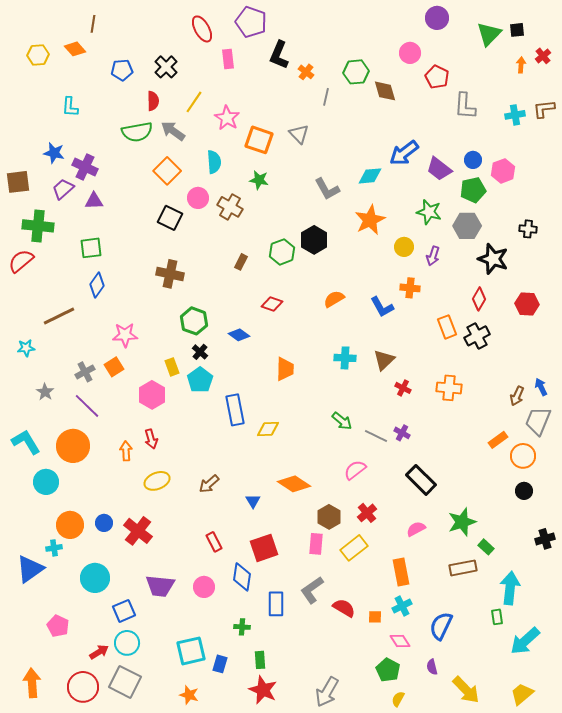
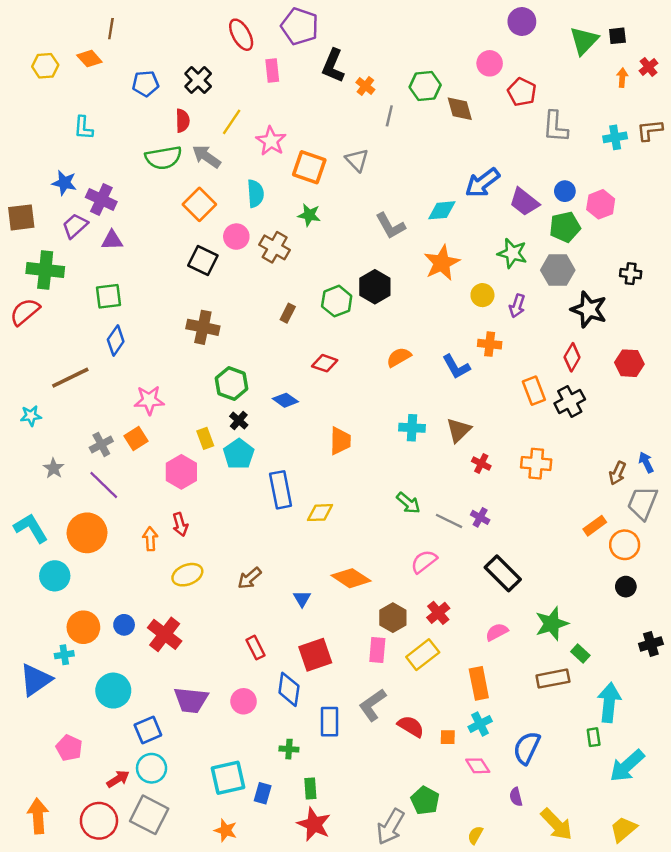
green pentagon: (388, 670) -> (425, 800), moved

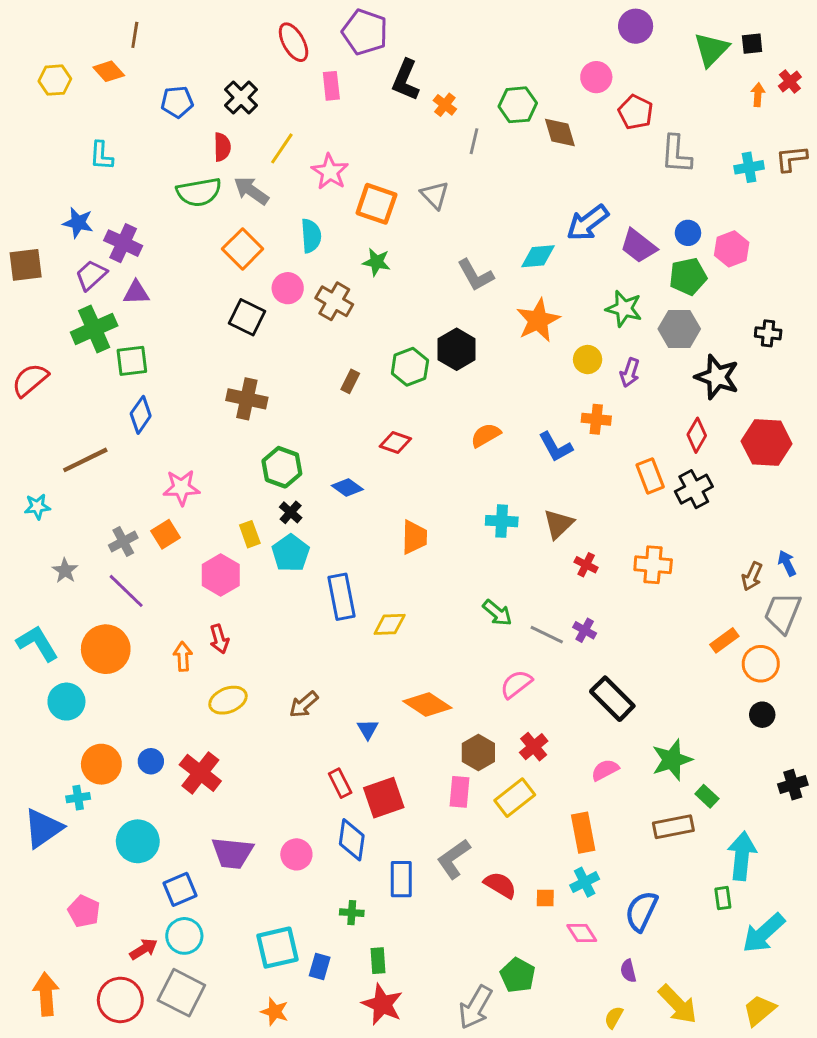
green cross: (45, 270) -> (94, 329), moved, turned -30
red hexagon: (629, 363) -> (767, 442), size x1.4
red rectangle: (255, 648) -> (340, 783), moved
yellow semicircle: (475, 835) -> (614, 1017), moved

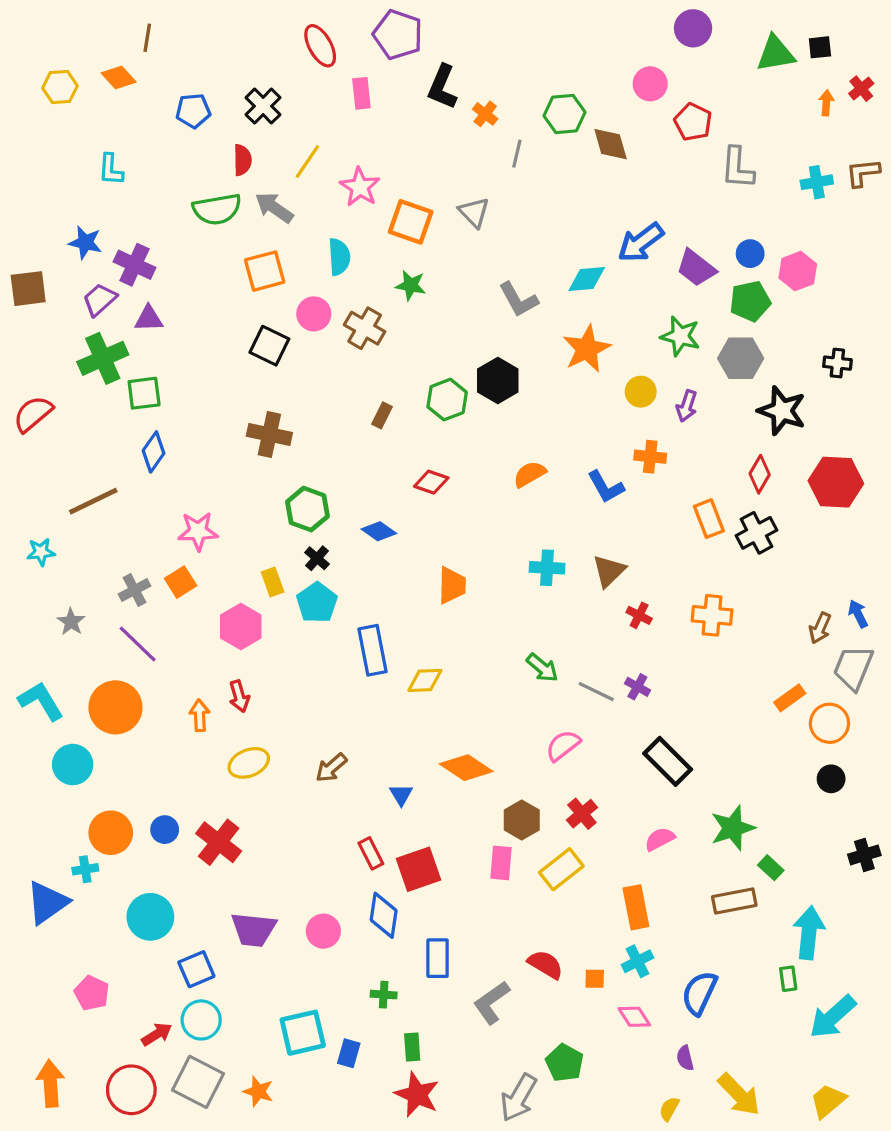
green triangle: (711, 49) -> (776, 54), turned 36
orange square: (243, 249) -> (265, 271), turned 30
gray L-shape: (454, 859) -> (492, 1003), moved
orange star: (275, 1012) -> (258, 1091), moved

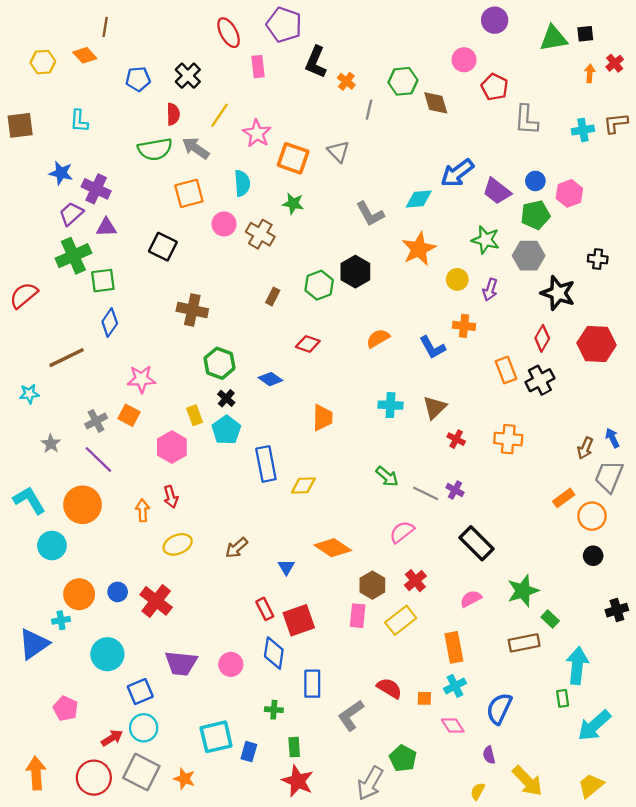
brown square: (28, 289) -> (20, 125), moved
black square: (269, 346) -> (163, 247), moved
orange square: (181, 582) -> (129, 415), turned -30

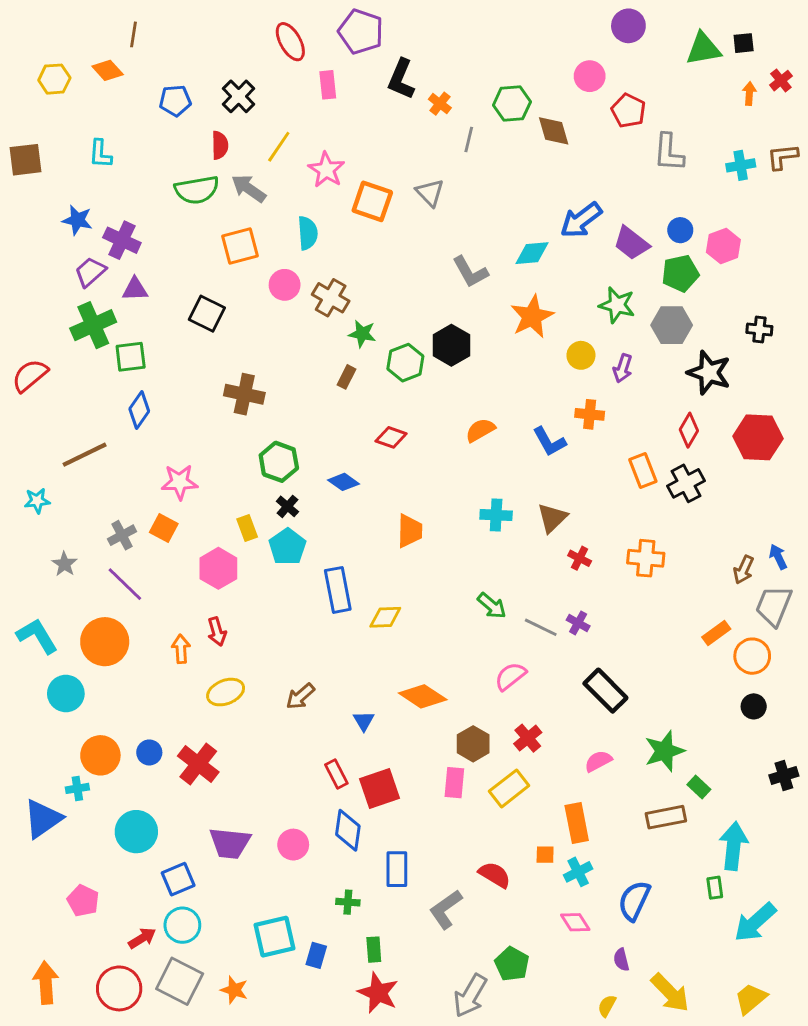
green star: (293, 204) -> (362, 334), moved
orange square: (424, 698) -> (545, 855), moved

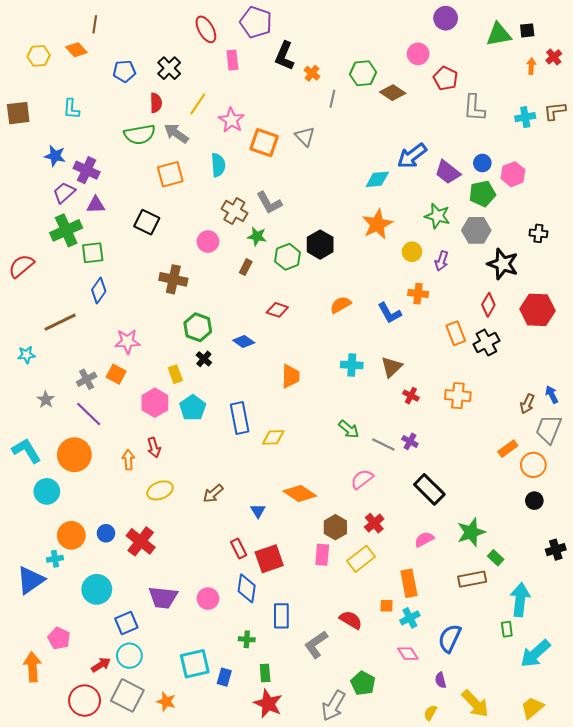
brown diamond: (554, 131) -> (393, 93), turned -40
gray L-shape: (470, 272) -> (269, 203), moved
pink circle: (285, 285) -> (208, 242), moved
cyan pentagon: (287, 547) -> (193, 408), moved
orange arrow: (46, 983) -> (33, 667), moved

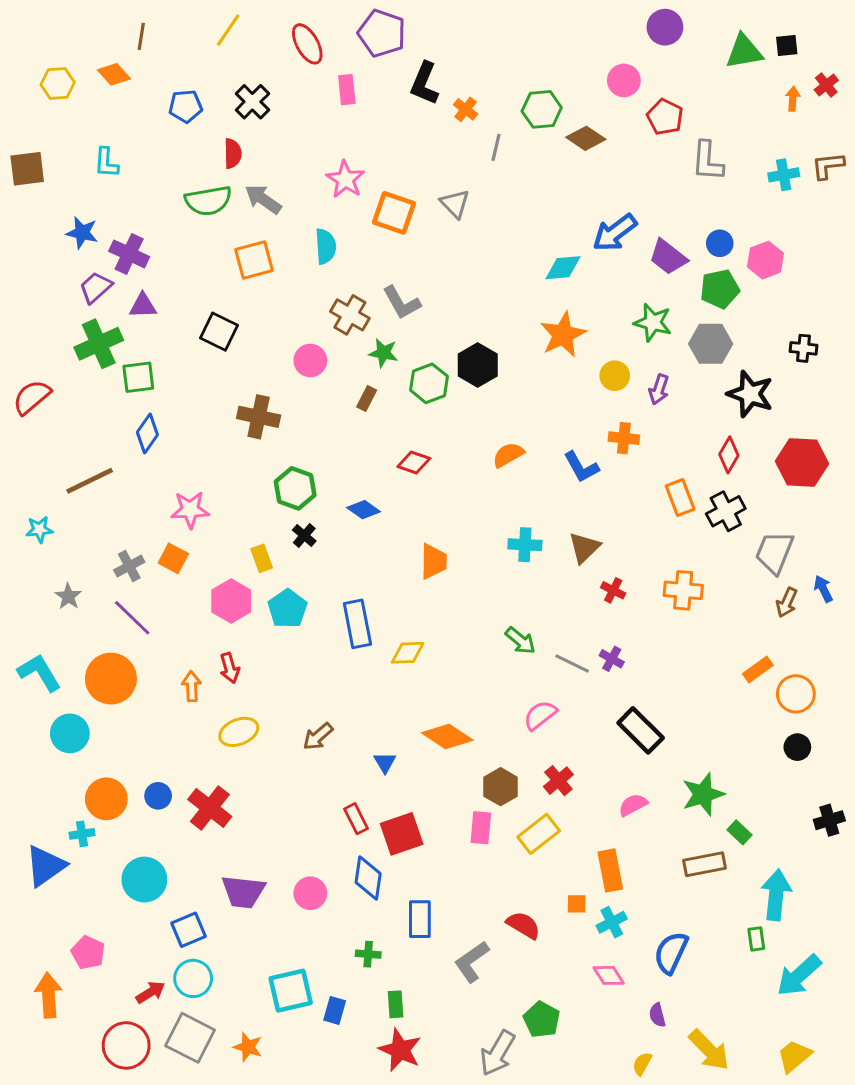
yellow line: (198, 104) -> (228, 30), moved
gray trapezoid: (549, 429) -> (775, 552), moved

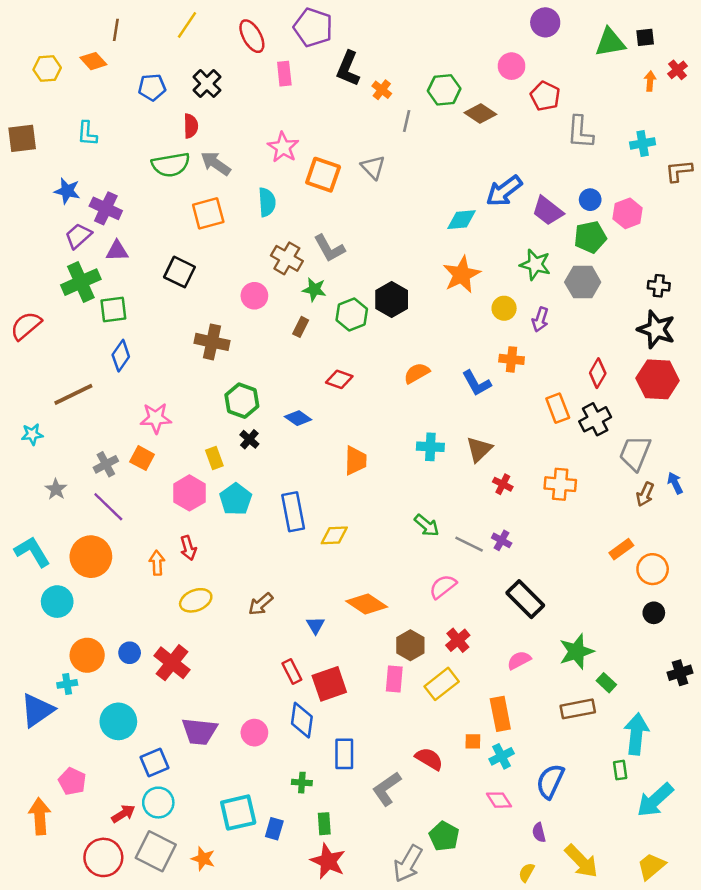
brown L-shape: (828, 166) -> (679, 171), moved
black star: (750, 394) -> (656, 329), moved

